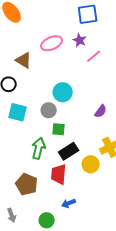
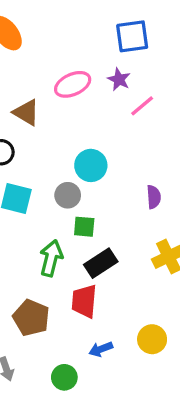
purple semicircle: (101, 111) -> (154, 197), turned -40
yellow circle: (91, 164) -> (152, 339), moved

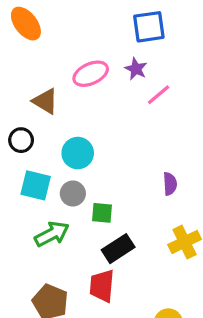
cyan circle: (91, 165) -> (78, 153), moved
gray circle: (68, 195) -> (73, 193), moved
green arrow: (51, 258) -> (52, 234), moved, turned 48

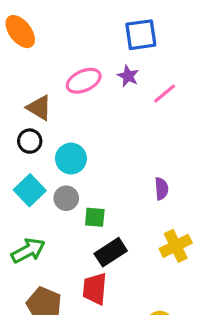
pink line: (159, 95) -> (165, 93), moved
black circle: (21, 140) -> (30, 141), moved
cyan square: (36, 185) -> (30, 190), turned 32
green arrow: (52, 234) -> (28, 251), moved

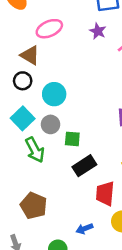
pink ellipse: (84, 81) -> (49, 29), moved
green arrow: (28, 251) -> (35, 150), moved, turned 90
red trapezoid: (95, 289) -> (105, 194), moved

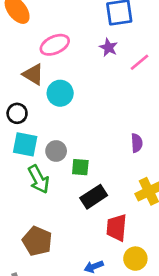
black circle: (23, 81) -> (17, 113), moved
cyan circle: (54, 94) -> (60, 93), moved
cyan square: (23, 118) -> (25, 144), turned -35

